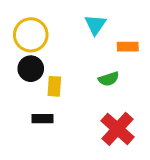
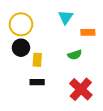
black rectangle: (43, 119) -> (37, 82), moved

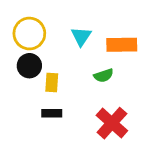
cyan triangle: (66, 17) -> (81, 36), moved
orange rectangle: (88, 32) -> (122, 45), size x1.5

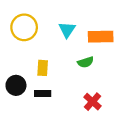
black circle: (29, 66) -> (16, 85), moved
red cross: (112, 123) -> (93, 102), size x0.7

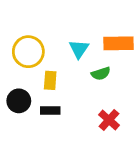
yellow circle: (24, 27) -> (28, 52), moved
cyan triangle: (67, 30) -> (79, 49), moved

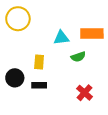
cyan triangle: (79, 49) -> (61, 38), turned 49
yellow circle: (28, 52) -> (18, 19), moved

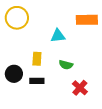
orange rectangle: (92, 33) -> (87, 20), moved
green semicircle: (78, 57) -> (66, 65), moved, turned 32

